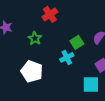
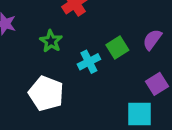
cyan cross: (67, 57) -> (89, 62), moved

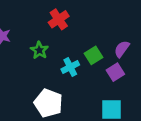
purple square: (157, 84) -> (115, 72), moved
white pentagon: (46, 93) -> (48, 103), moved

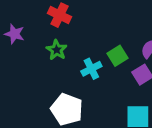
red cross: (59, 19) -> (59, 15), moved, turned -30

